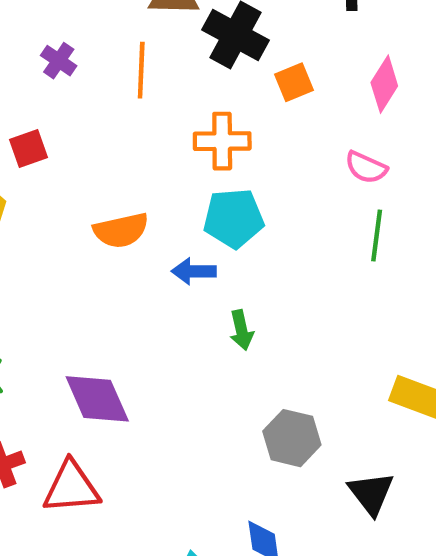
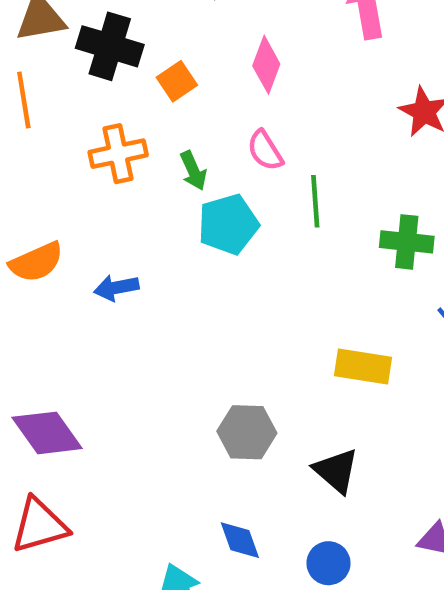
pink semicircle: (366, 167) -> (265, 150), turned 45
cyan pentagon: (234, 218) -> (228, 224), moved
green line: (377, 236) -> (315, 201), moved
green arrow: (241, 330) -> (193, 171), moved

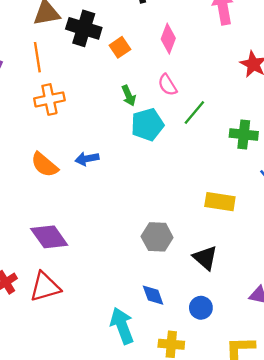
orange cross: (118, 154) -> (49, 99), moved
green line: (315, 201) -> (194, 112), turned 44
orange semicircle: (36, 262) -> (44, 165), moved, turned 64

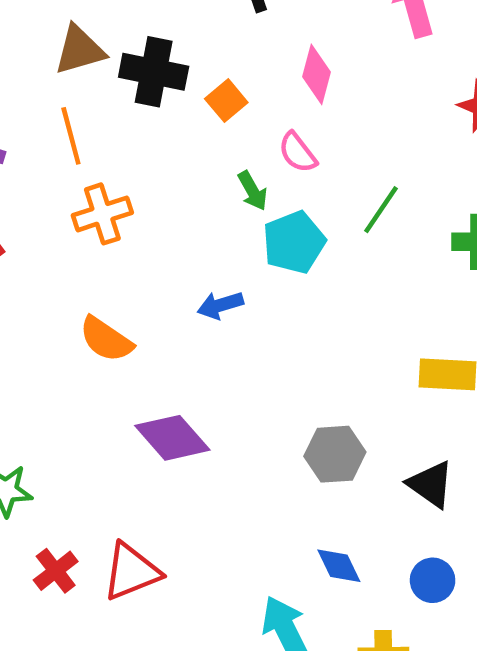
pink semicircle: (167, 85) -> (298, 153), moved
blue arrow: (87, 159) -> (220, 305), moved
purple diamond: (49, 237) -> (172, 438), moved

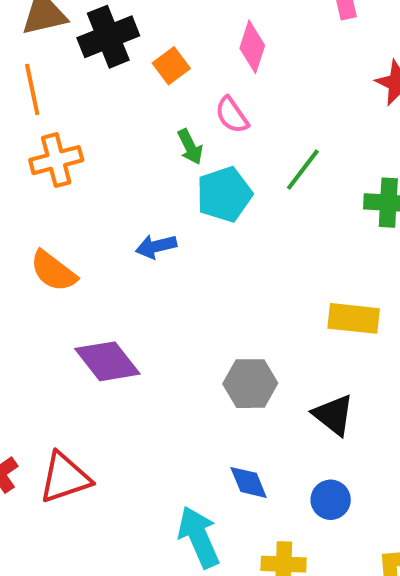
black cross: (154, 72) -> (108, 37), turned -36

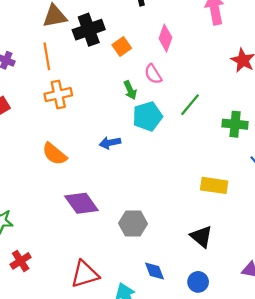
gray hexagon: (250, 384) -> (133, 224), moved
red triangle: (65, 478) -> (85, 274), moved

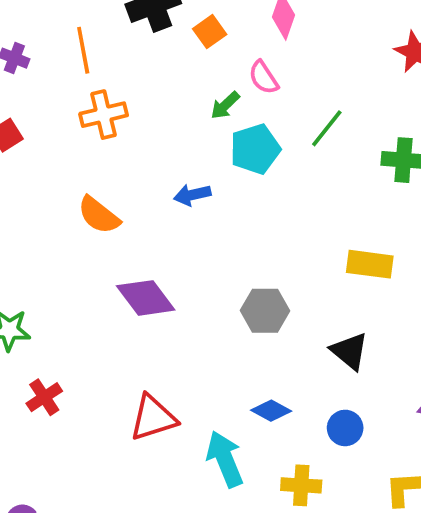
green arrow: (130, 90) -> (225, 105), turned 72
gray hexagon: (133, 224) -> (265, 311), moved
blue diamond: (155, 271) -> (271, 411), turned -40

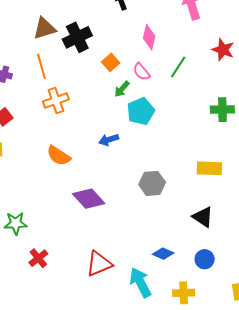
orange square: (210, 32) -> (111, 62), moved
green line: (327, 128) -> (178, 67), moved
gray hexagon: (265, 311) -> (152, 183), moved

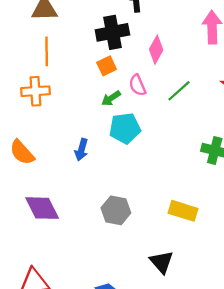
black cross: (77, 37) -> (112, 32), moved
orange line: (41, 66) -> (47, 51), moved
blue arrow: (109, 140) -> (81, 150), turned -72

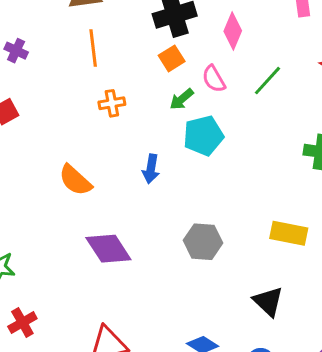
orange cross: (35, 91) -> (112, 103), moved, size x0.7

